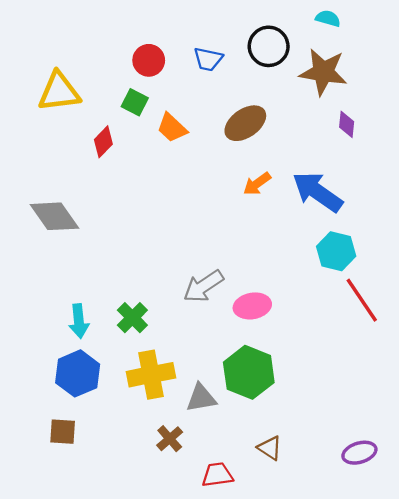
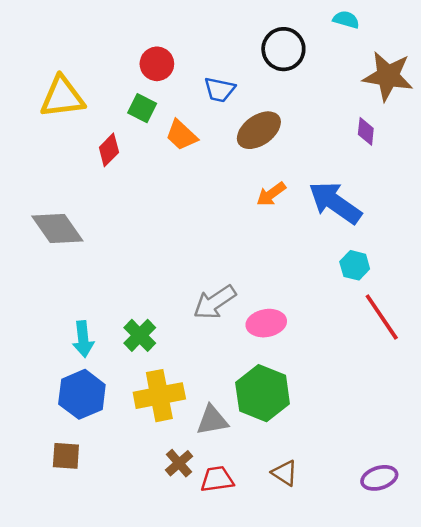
blue trapezoid: (208, 59) -> (220, 90), moved
brown star: (323, 72) -> (388, 76), moved
cyan hexagon: (336, 251) -> (355, 265), size x0.7
red trapezoid: (217, 475) -> (217, 479), moved

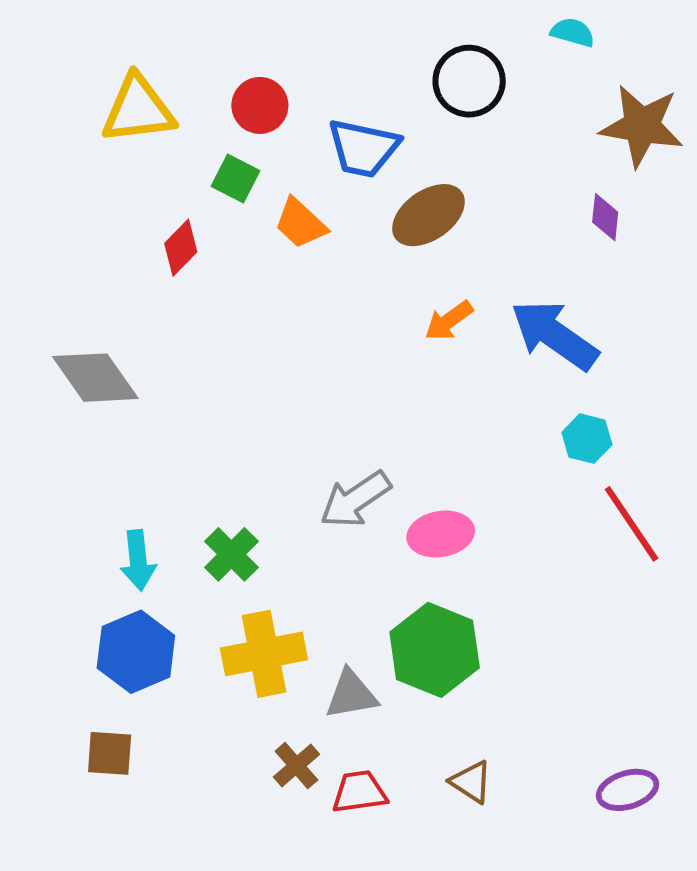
blue trapezoid: (220, 90) -> (363, 148), size x1.4
yellow triangle: (62, 97) -> (138, 110), moved

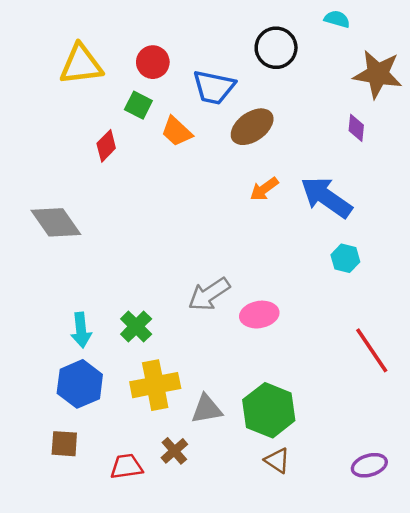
red line: (632, 524) -> (372, 350), moved
green hexagon: (435, 650) -> (269, 410), moved
red trapezoid: (359, 792) -> (126, 466), moved

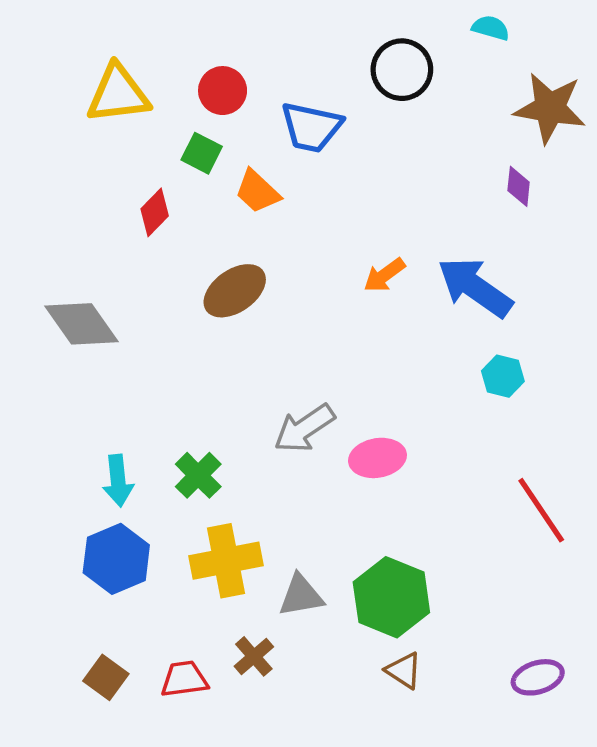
brown ellipse: (252, 127) -> (235, 291), moved
brown square: (64, 444) -> (106, 677), moved, turned 32

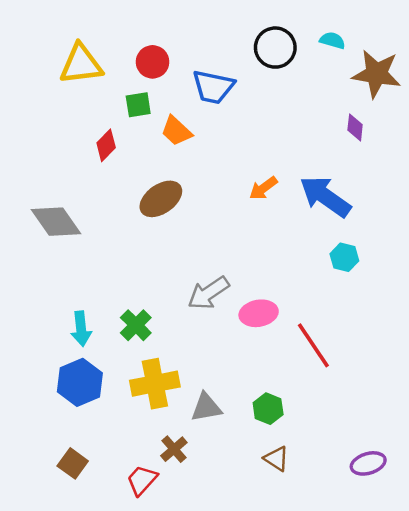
cyan semicircle: (491, 28) -> (332, 40), moved
green square: (202, 153) -> (138, 105), turned -36
red line: (541, 510) -> (313, 345), moved
green hexagon: (391, 597) -> (268, 409), size x0.6
red trapezoid: (184, 679) -> (142, 480), moved, turned -40

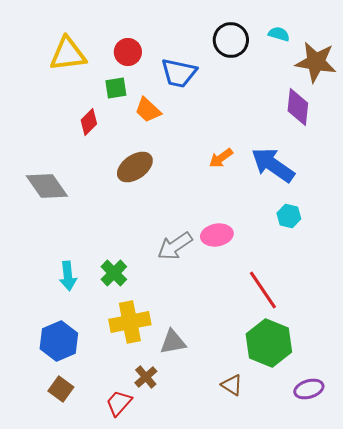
purple diamond: (355, 127) -> (298, 107), size x1.6
pink ellipse: (259, 313) -> (217, 235), moved
blue hexagon: (80, 382) -> (59, 341), moved
green hexagon: (268, 409) -> (269, 343), moved, size x1.8

